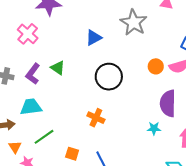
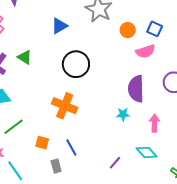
orange circle: (156, 66) -> (128, 30), moved
orange cross: (96, 118) -> (65, 106), size x1.4

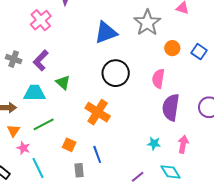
blue triangle: (59, 26) -> (106, 33), size x1.4
pink semicircle: (146, 51) -> (158, 79), moved, turned 108
green triangle: (25, 57) -> (63, 82), moved
cyan star: (123, 114) -> (154, 144), moved

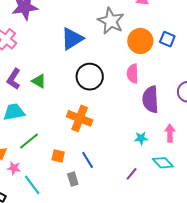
orange circle: (172, 48) -> (140, 41), size x1.6
green triangle: (63, 82) -> (39, 81), moved

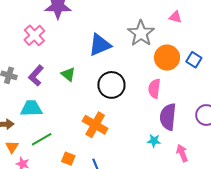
green triangle: (39, 81) -> (68, 74), moved
pink arrow: (170, 133) -> (182, 153), turned -30
cyan star: (141, 138) -> (154, 141), moved

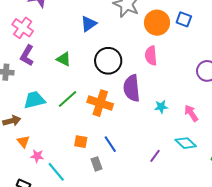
blue triangle: (100, 45) -> (89, 24), size x0.7
purple L-shape: (36, 76) -> (27, 55), moved
purple semicircle: (168, 117) -> (132, 88), moved
green line: (42, 139) -> (68, 99), moved

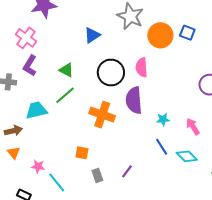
pink semicircle: (151, 56) -> (142, 67), moved
green line: (68, 99) -> (65, 95), moved
orange triangle: (23, 142) -> (14, 153), moved
blue line: (110, 144) -> (162, 147), moved
purple line: (155, 156) -> (127, 171), moved

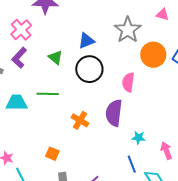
green triangle: (66, 70) -> (55, 57), moved
black circle: (111, 73) -> (89, 69), moved
green line: (65, 95) -> (48, 94), turned 30
orange cross: (102, 115) -> (80, 120), size x0.7

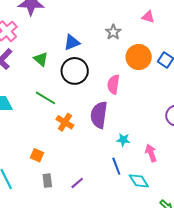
gray star: (128, 30) -> (113, 32), size x0.6
green line: (48, 94) -> (45, 98), moved, turned 30

